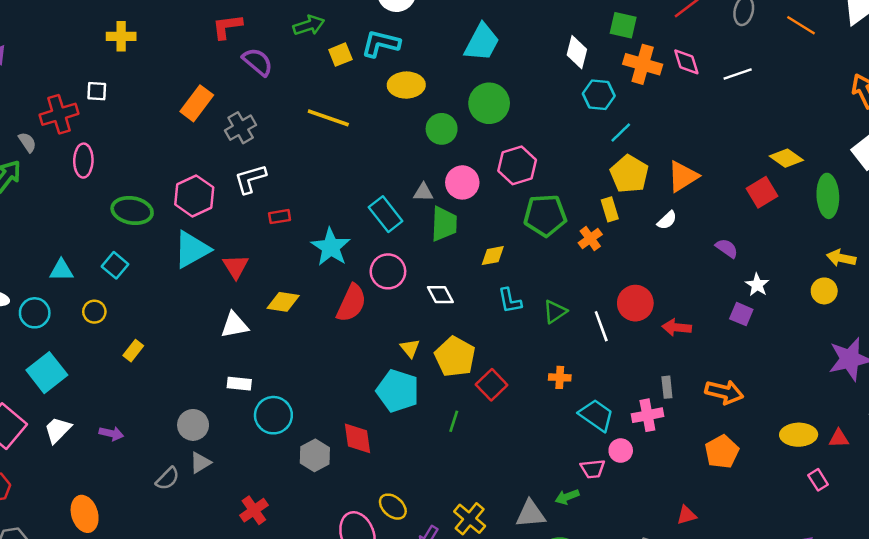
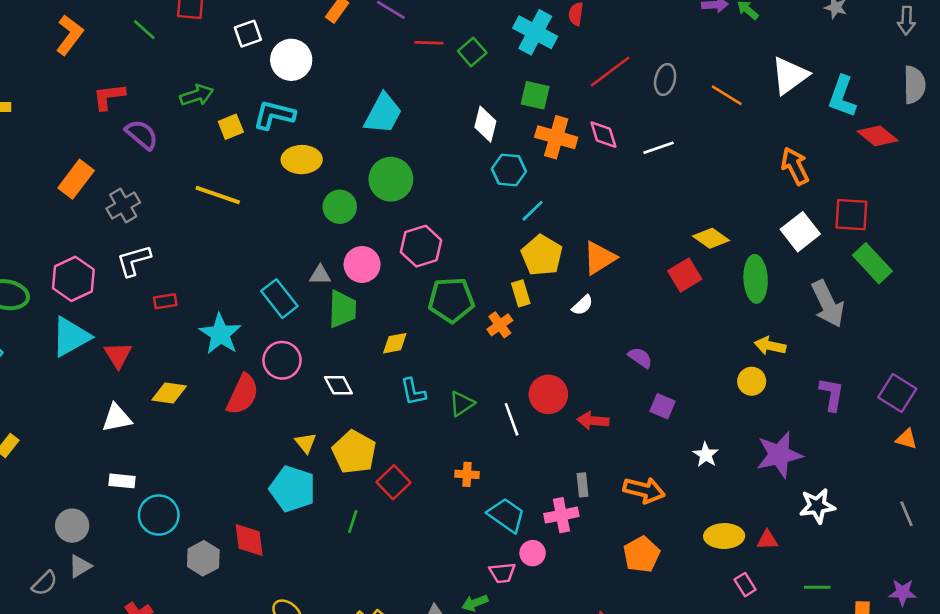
purple semicircle: (727, 248) -> (640, 358), moved
white star: (757, 285) -> (706, 455), moved

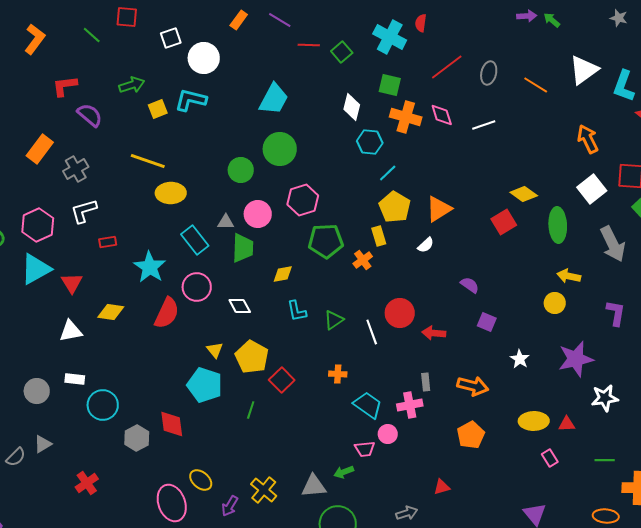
yellow ellipse: (302, 160) -> (171, 193), moved
gray circle: (72, 526) -> (37, 391), moved

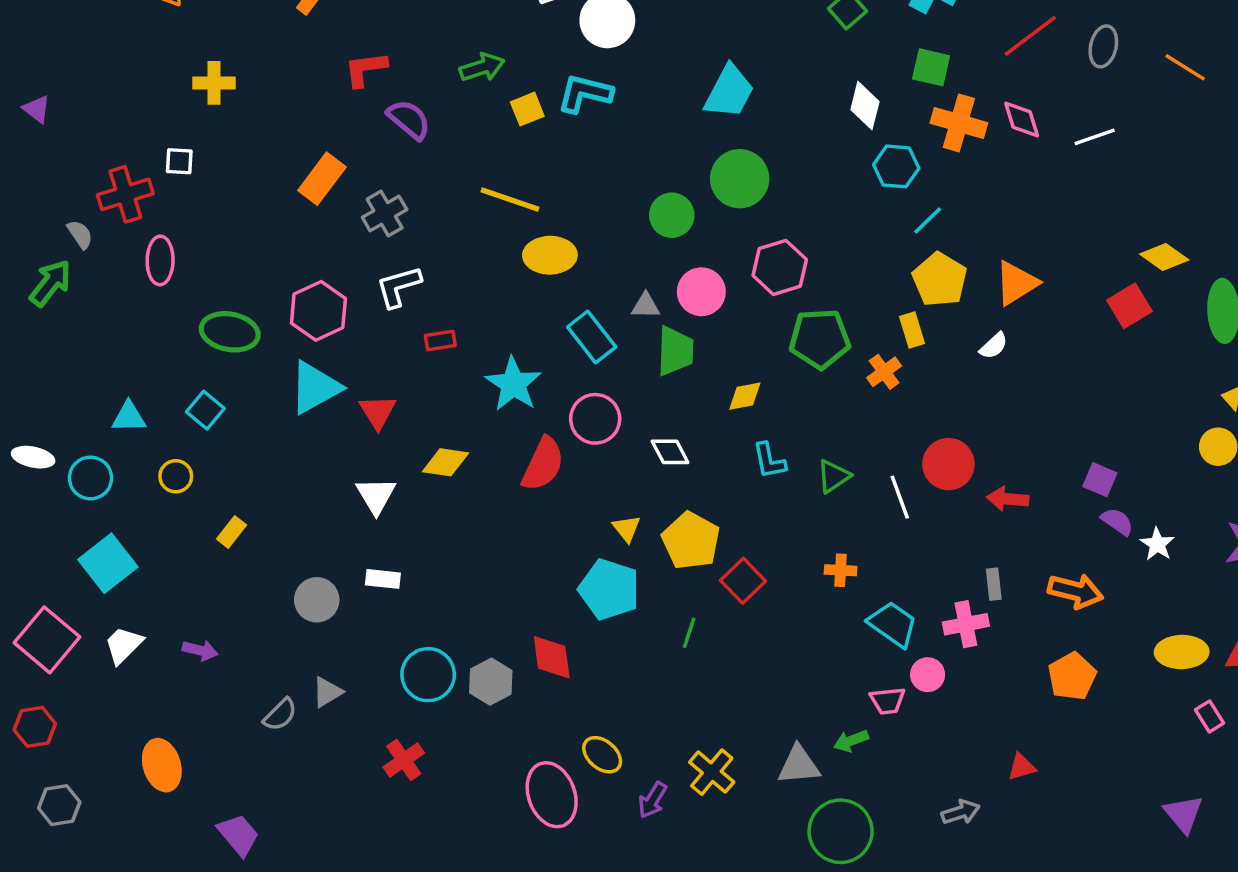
purple semicircle: (470, 285) -> (1117, 522), moved
white triangle: (71, 331) -> (376, 495), turned -50
cyan circle: (103, 405) -> (428, 675), moved

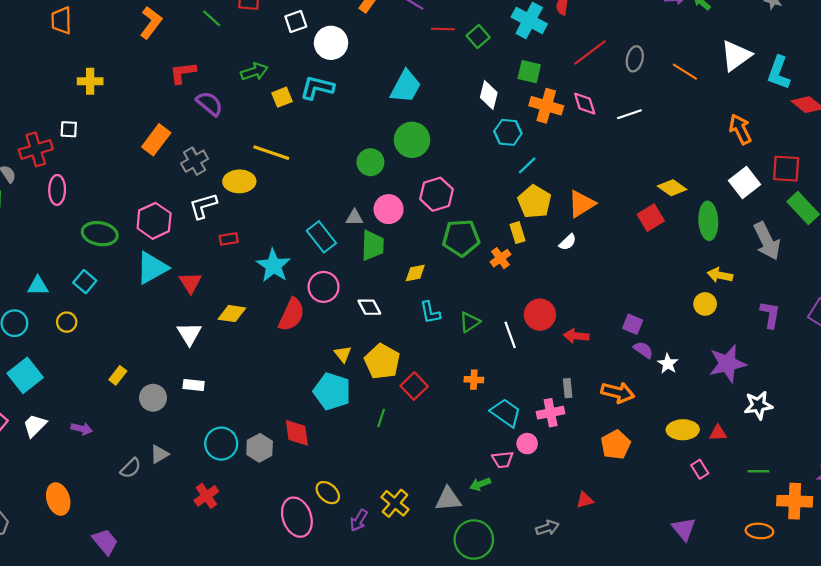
yellow ellipse: (550, 255) -> (239, 181), moved
yellow rectangle: (231, 532) -> (118, 375), moved

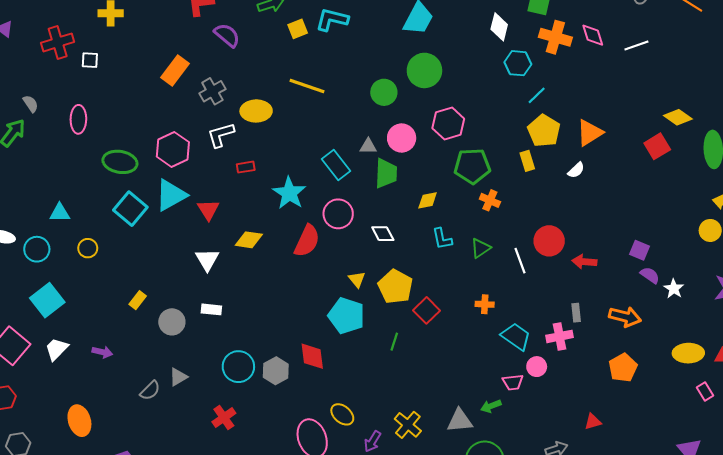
red cross: (36, 149) -> (58, 42), moved
yellow line: (271, 153) -> (307, 86), moved
orange cross: (500, 258) -> (490, 200), moved, turned -30
cyan square: (85, 282) -> (130, 209), moved, size x1.5

